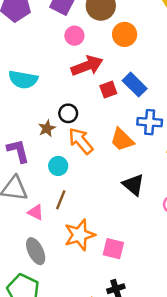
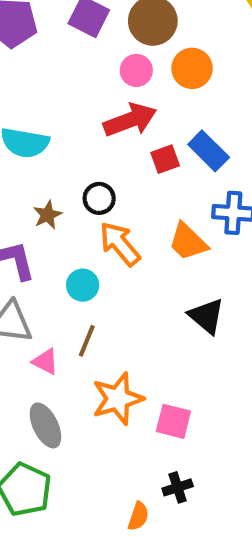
pink circle: (74, 36) -> (136, 70), moved
brown star: (47, 128) -> (48, 215), moved

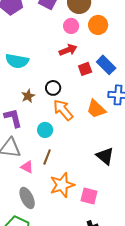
red arrow: (130, 120) -> (68, 50), size x0.7
black triangle: (206, 316) -> (105, 156), moved

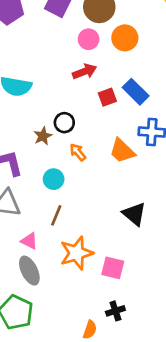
brown star: (28, 96) -> (43, 136), moved
orange arrow: (63, 110) -> (78, 152), size x0.6
pink triangle: (27, 167) -> (29, 241), moved

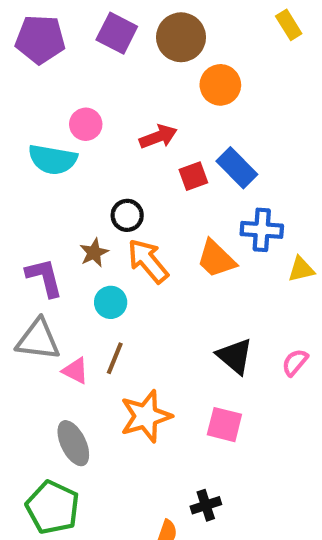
pink circle: (89, 39) -> (86, 124), moved
brown star: (43, 136) -> (94, 253), moved
orange arrow: (78, 152) -> (148, 261), size x1.6
pink triangle: (29, 241) -> (75, 371), moved
pink square: (113, 268) -> (224, 425), moved

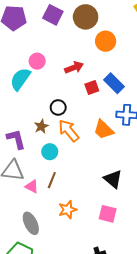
cyan semicircle: (53, 159) -> (20, 79), turned 115
orange star: (146, 416) -> (68, 210), size x0.7

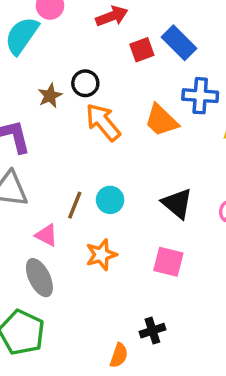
brown star: (41, 126) -> (50, 96), moved
cyan circle: (50, 152) -> (110, 200), moved
pink triangle: (32, 186) -> (46, 235), moved

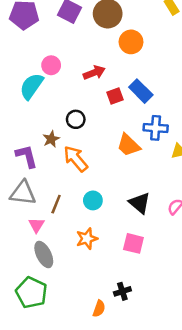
brown star: (50, 96) -> (51, 139), moved
orange arrow: (103, 122) -> (76, 159), moved
brown line: (75, 205) -> (56, 204), moved
pink triangle: (46, 235) -> (36, 225), moved, turned 35

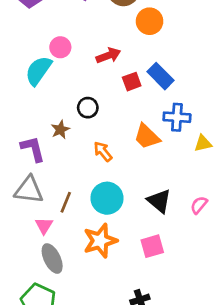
orange arrow: (76, 159) -> (103, 152), moved, size x0.7
cyan circle: (93, 200) -> (107, 198), size x1.5
orange star: (87, 239) -> (100, 241), size x1.4
pink square: (133, 243) -> (152, 246), turned -30

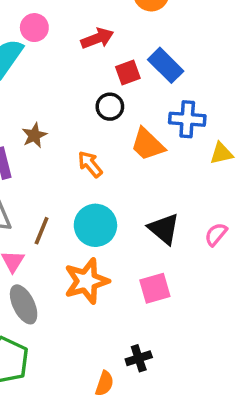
black circle: (88, 108) -> (110, 107), moved

